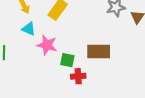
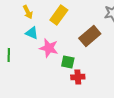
brown rectangle: (99, 51) -> (90, 36), moved, turned -40

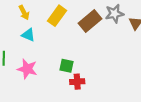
brown rectangle: (90, 36) -> (90, 21), moved
pink star: (49, 48) -> (27, 69), moved

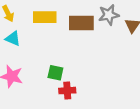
yellow rectangle: (57, 16) -> (45, 17), turned 54
brown rectangle: (90, 21) -> (81, 23), turned 40

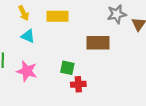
brown rectangle: (81, 23) -> (98, 43), moved

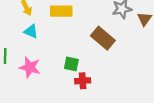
brown rectangle: (98, 43) -> (103, 38), turned 40

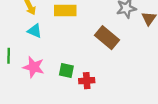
green square: (71, 64) -> (66, 70), moved

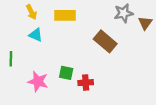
pink star: (34, 67) -> (38, 81), moved

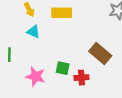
brown rectangle: (105, 41) -> (100, 54), moved

